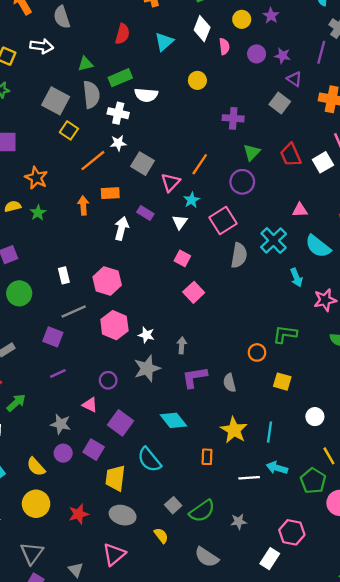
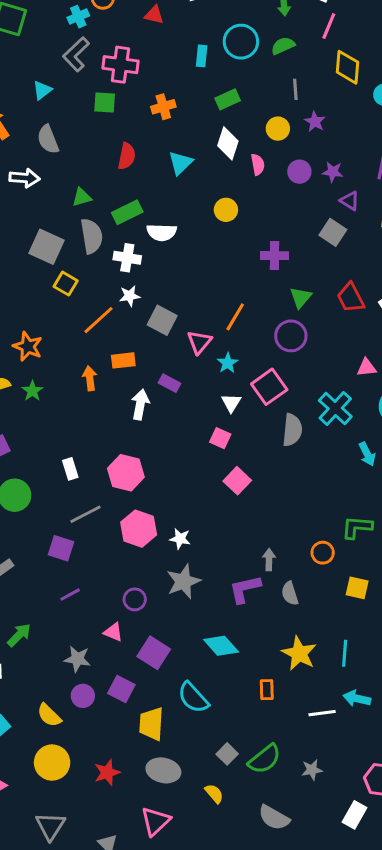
white triangle: (180, 222) -> (231, 403), moved
gray arrow: (182, 345) -> (269, 560), moved

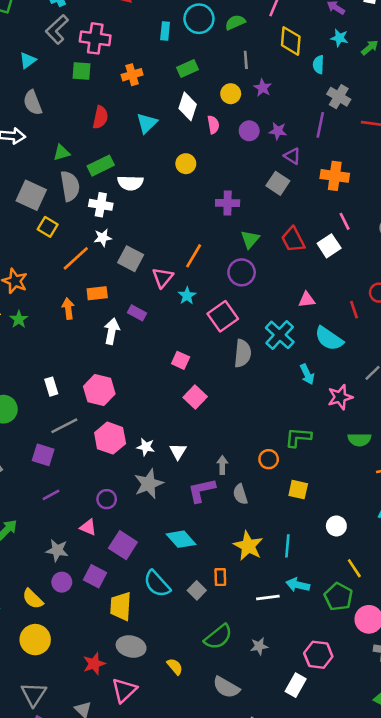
white triangle: (231, 403) -> (178, 451), moved
gray square: (227, 754) -> (197, 590), moved
red star: (107, 772) -> (94, 664), moved

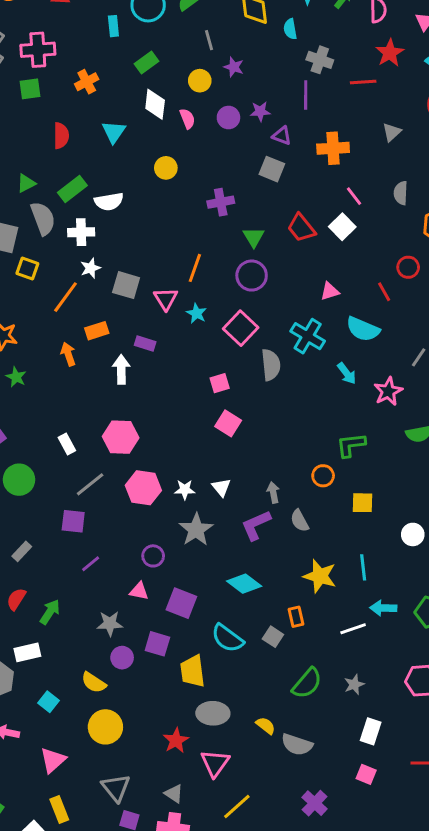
pink square: (181, 360) -> (220, 383), moved, turned -30
white rectangle: (296, 685) -> (371, 731), moved
gray semicircle: (226, 687) -> (297, 745), moved

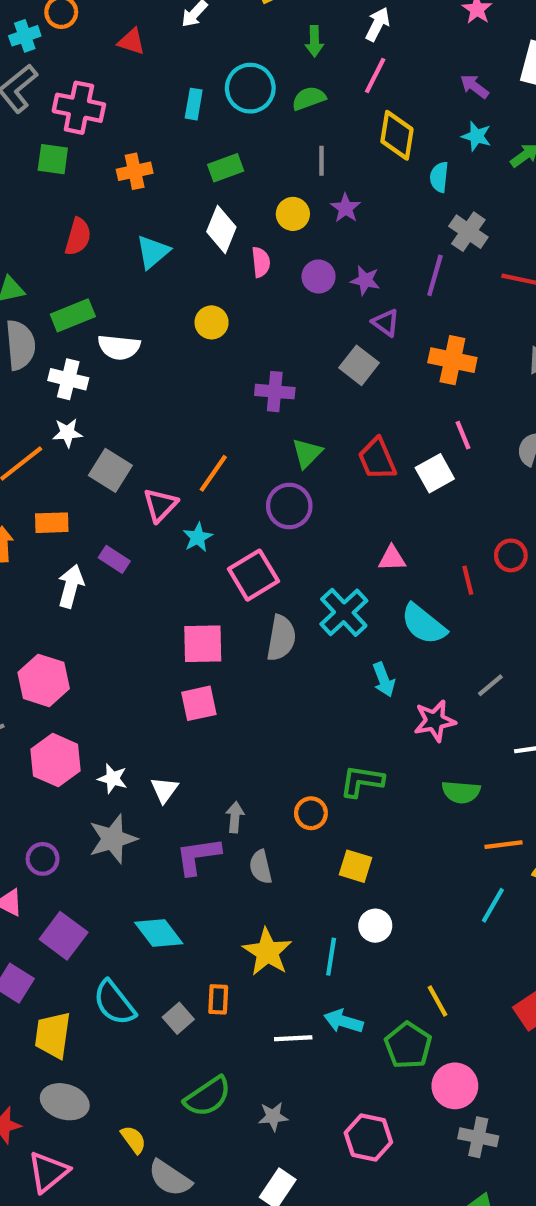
pink square: (220, 383) -> (203, 644), size x1.5
pink square: (228, 423) -> (199, 703), turned 30
white circle: (413, 534) -> (375, 926), moved

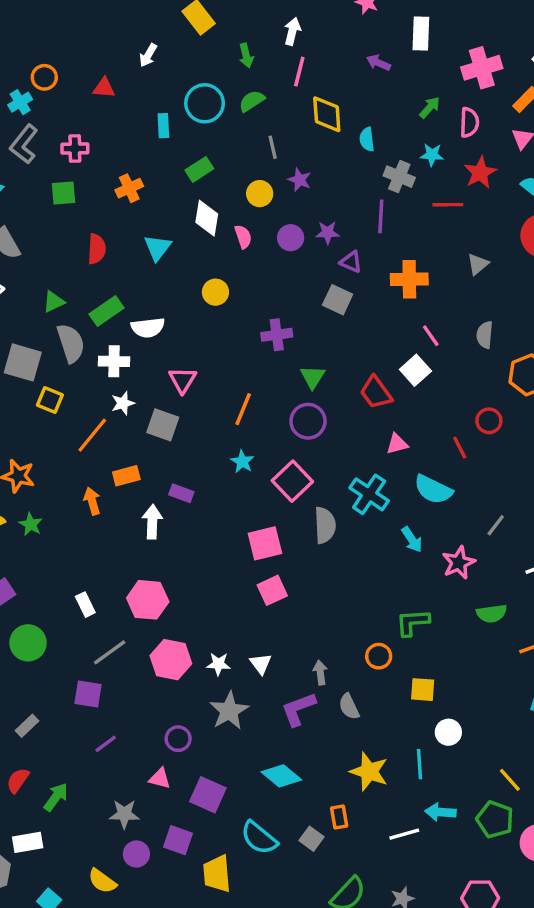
pink cross: (79, 108) -> (75, 149), size x0.7
cyan star: (476, 136) -> (432, 155), moved
red trapezoid: (377, 459) -> (376, 393), moved
pink triangle: (160, 505) -> (183, 380), moved

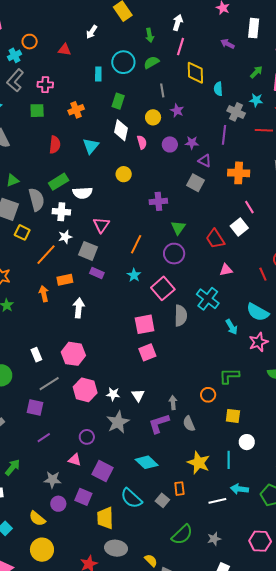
green rectangle: (199, 169) -> (118, 101), turned -42
green triangle: (54, 302) -> (13, 180), moved
cyan semicircle: (433, 489) -> (258, 312), moved
purple rectangle: (181, 493) -> (97, 273), moved

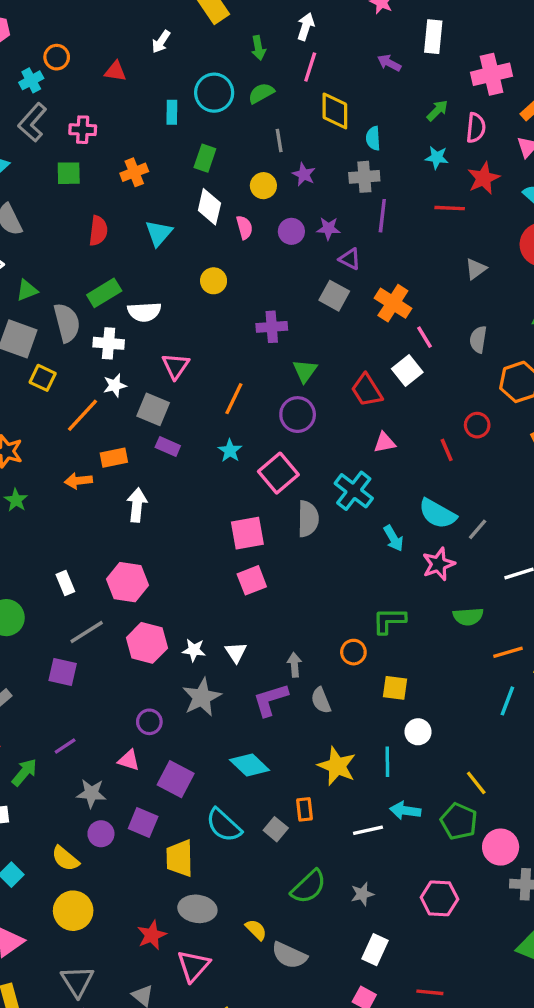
gray cross: (236, 112) -> (364, 177), moved, turned -30
orange cross: (239, 173) -> (393, 303), moved, turned 30
orange arrow: (44, 294) -> (78, 481), turned -84
purple line: (44, 438) -> (65, 746), moved

